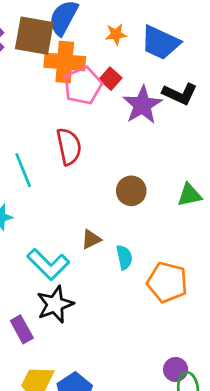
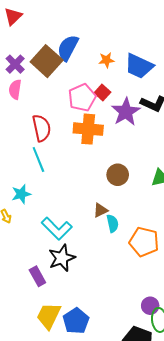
brown square: (34, 36) -> (47, 61), turned 32
orange cross: (65, 62) -> (88, 129), moved
red semicircle: (69, 146) -> (41, 128), moved
brown triangle: (91, 239) -> (100, 210), moved

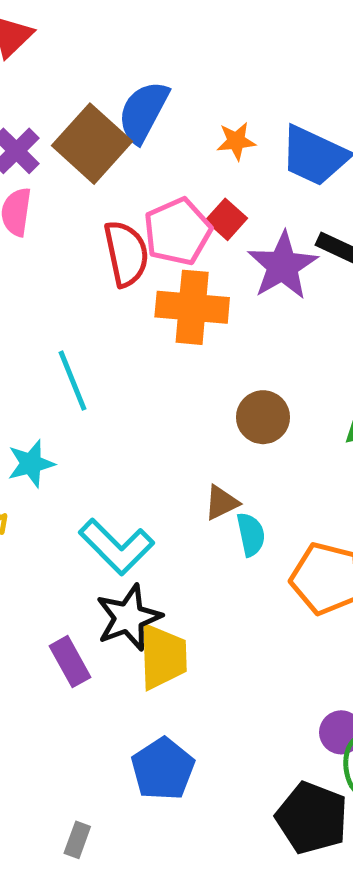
red semicircle: (41, 128) -> (126, 254), moved
yellow trapezoid: (49, 316) -> (163, 657), moved, turned 152

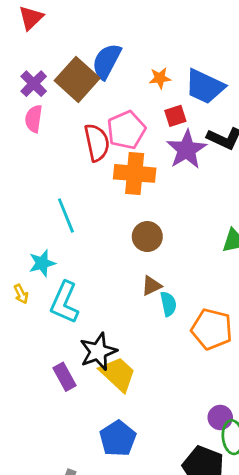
red square: (226, 219) -> (175, 116), moved, turned 30
brown circle: (263, 417) -> (147, 237), moved
cyan L-shape: (116, 547) -> (65, 302), moved, turned 69
yellow trapezoid: (163, 657) -> (118, 374), turned -45

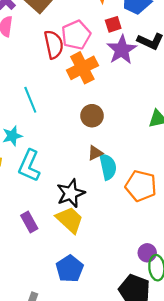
orange cross: (135, 173) -> (82, 68), turned -32
cyan semicircle: (168, 304) -> (108, 167), size x1.4
black star: (98, 352) -> (71, 193), moved

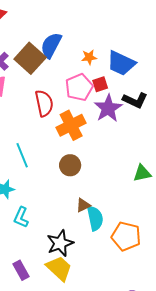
pink pentagon: (76, 35) -> (79, 87), moved
brown circle: (92, 116) -> (70, 165), moved
cyan L-shape: (29, 166) -> (21, 217), size x0.7

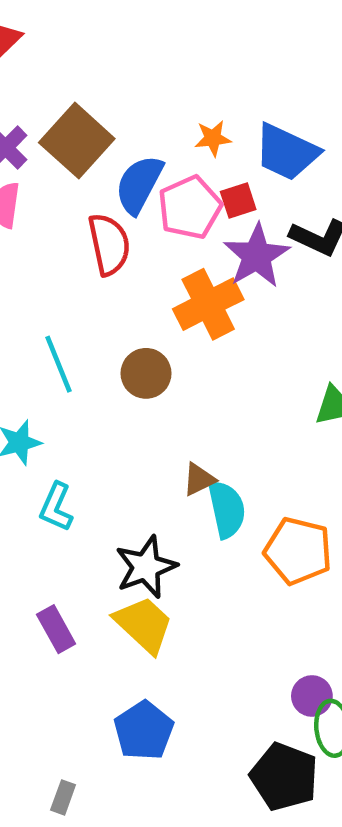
blue semicircle: (51, 45) -> (139, 184), moved
orange cross: (71, 125) -> (208, 304), moved
brown circle: (70, 165) -> (146, 373), moved

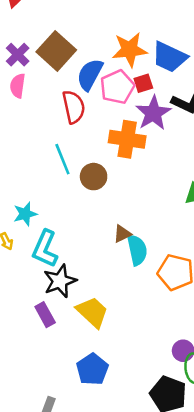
orange star: (213, 138) -> (130, 50), size x1.8
orange cross: (208, 304) -> (127, 139), turned 36
cyan line: (58, 364) -> (62, 159), moved
cyan L-shape: (56, 507) -> (45, 249), size x1.4
black star: (146, 567) -> (60, 281), moved

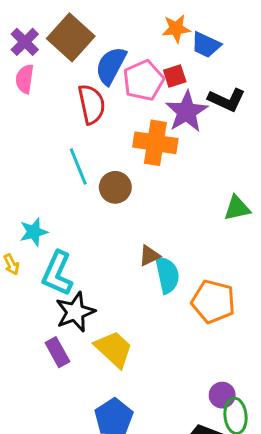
orange star: (130, 50) -> (176, 29), moved, size x0.7
blue trapezoid: (169, 57) -> (206, 45), size x0.7

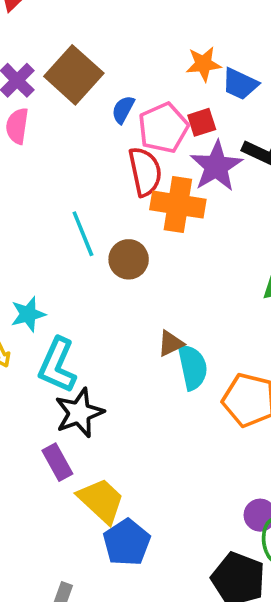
blue semicircle: (111, 66) -> (123, 110), size x0.6
red semicircle: (92, 104) -> (145, 172), moved
yellow trapezoid: (114, 349) -> (101, 500), moved

